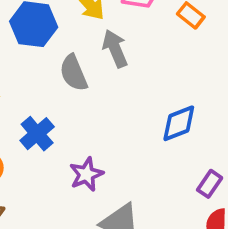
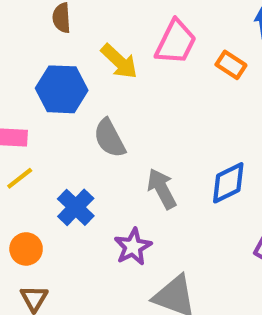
gray arrow: (115, 49) -> (162, 189), moved

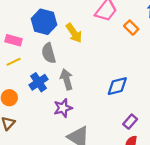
yellow arrow: (119, 61) -> (74, 33), moved
gray semicircle: (109, 138) -> (49, 53), moved
gray arrow: (162, 189) -> (67, 79), moved

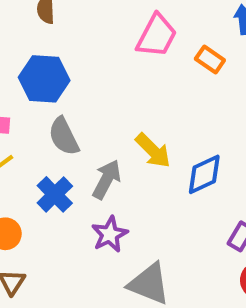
yellow arrow: (74, 33) -> (153, 151), moved
gray arrow: (67, 79) -> (107, 179), turned 54

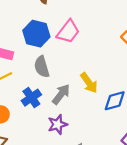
pink trapezoid: (157, 36) -> (68, 32), moved

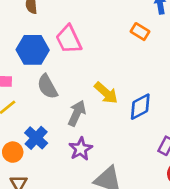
pink trapezoid: (68, 32) -> (69, 39), turned 130
blue cross: (31, 98) -> (36, 138), moved

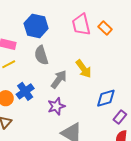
orange rectangle: (140, 32) -> (105, 28), moved
pink trapezoid: (69, 39) -> (81, 25), moved
blue diamond: (140, 107) -> (106, 98), moved

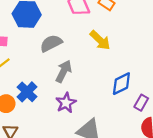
gray semicircle: (41, 55) -> (51, 43), moved, turned 90
yellow arrow: (84, 69) -> (100, 40), moved

